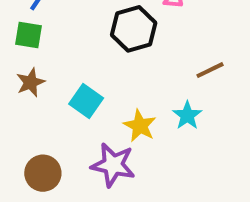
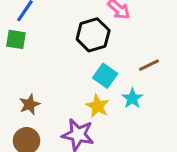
brown star: (31, 82) -> (30, 104), moved
cyan square: (86, 101) -> (105, 76), moved

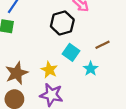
brown star: (30, 104) -> (17, 73), size x1.5
yellow star: (98, 106) -> (49, 70), moved

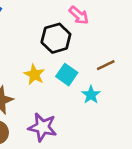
yellow star: (49, 70) -> (34, 75), moved

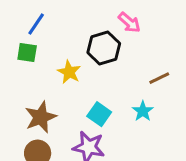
yellow star: (34, 75) -> (69, 72), moved
cyan square: (67, 75) -> (99, 114), moved

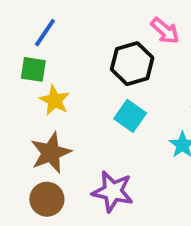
yellow star: (69, 72) -> (55, 100), moved
cyan square: (99, 114) -> (130, 116), moved

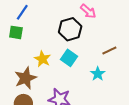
yellow star: (55, 100) -> (42, 59), moved

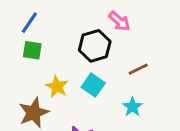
green square: (16, 32) -> (32, 50), moved
brown line: (109, 50) -> (138, 69), moved

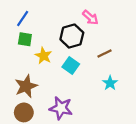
yellow star: (57, 87) -> (43, 56), moved
cyan star: (132, 107) -> (110, 83), moved

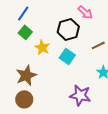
green square: (25, 39) -> (25, 32), turned 32
purple star: (61, 108) -> (80, 95), moved

